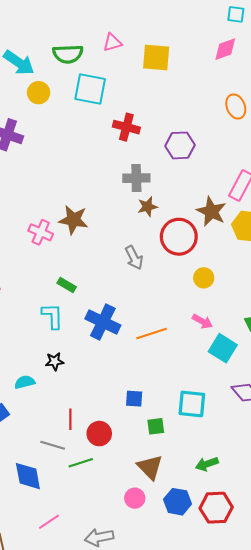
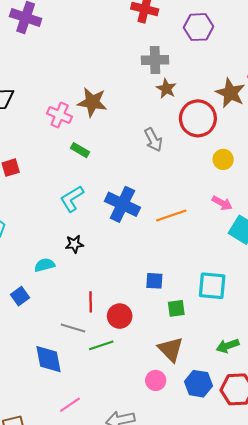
brown star: (147, 207) -> (166, 89), turned -30
green rectangle: (67, 285) -> (80, 150), moved
cyan L-shape: (53, 316) -> (72, 199), turned -120

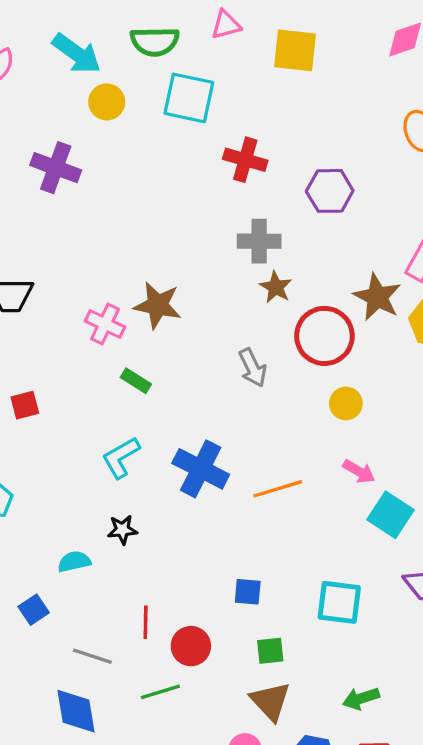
yellow circle: (223, 159) -> (346, 403), moved
green square: (176, 308) -> (270, 651), moved
gray line: (73, 328) -> (92, 656), moved

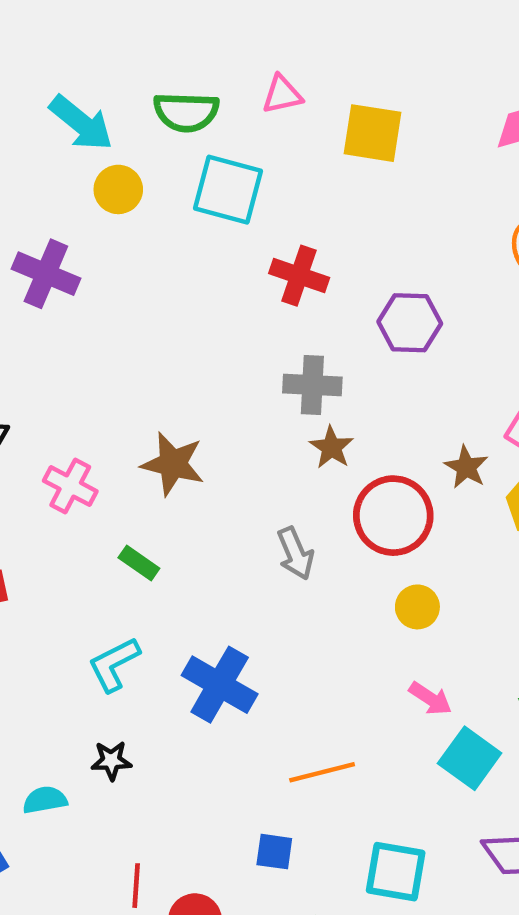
brown star: (377, 297) -> (466, 467), size x0.7
pink cross: (105, 324) -> (70, 486), moved
orange line: (278, 489) -> (322, 772), moved

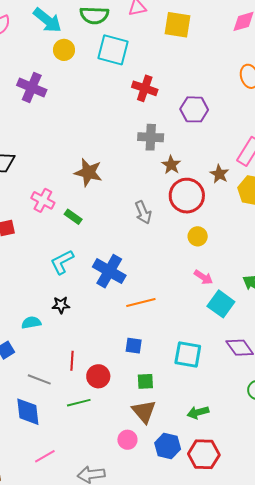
brown star: (331, 447) -> (171, 165), moved
pink cross: (70, 486) -> (43, 200), moved
orange line: (322, 772) -> (141, 302), moved

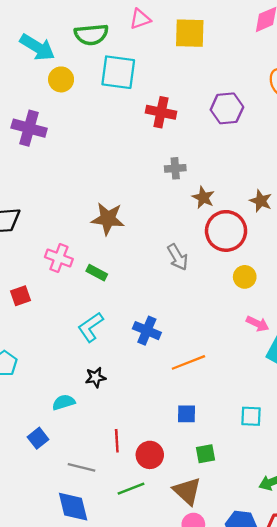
purple hexagon: (194, 109) -> (227, 108), moved
gray cross: (151, 137) -> (175, 168), size x0.7
blue cross: (109, 271) -> (147, 331), size x0.7
cyan square: (188, 355) -> (251, 416), size x0.7
brown triangle: (144, 411) -> (187, 491), moved

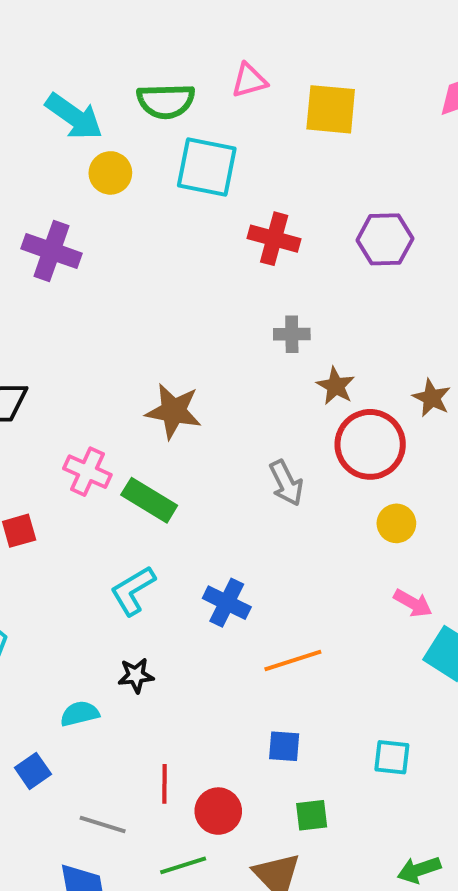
green rectangle: (97, 273) -> (149, 500), size x1.5

